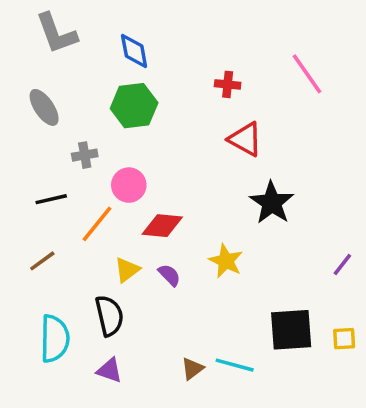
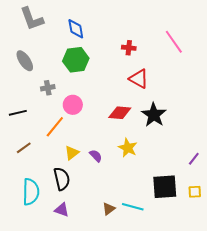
black line: (51, 199) -> (18, 113), moved
red diamond: (162, 226) -> (120, 113), moved
purple line: (342, 264) -> (194, 159), moved

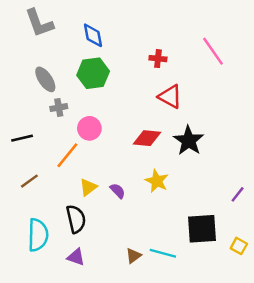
gray ellipse: (25, 61) -> (45, 79), moved
yellow square: (195, 192) -> (239, 246), moved, turned 32

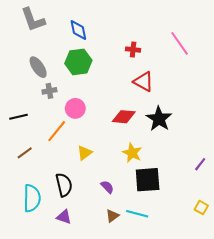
yellow triangle: (88, 187) -> (85, 153), moved
purple semicircle: (118, 191) -> (107, 187), moved
black square: (202, 229) -> (148, 180), moved

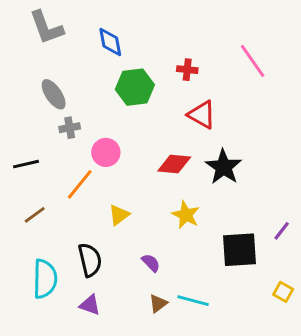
green hexagon: (78, 62) -> (135, 87), moved
black square: (148, 180) -> (240, 250), moved

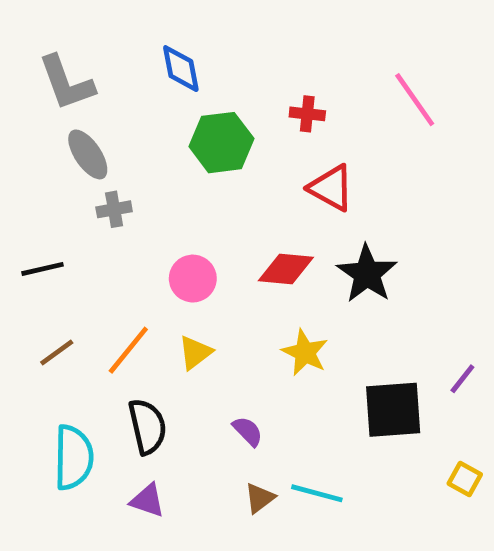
gray L-shape: (46, 28) -> (66, 83), moved
pink circle: (106, 152) -> (193, 279), moved
orange line: (80, 184) -> (128, 350), moved

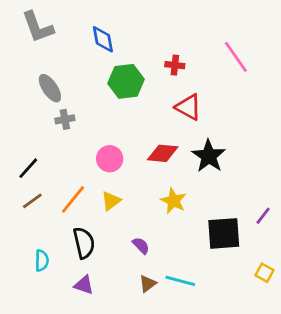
gray L-shape: (66, 83) -> (38, 27), moved
black line: (42, 269) -> (28, 168), moved, turned -35
cyan semicircle: (73, 457) -> (42, 261), size x0.6

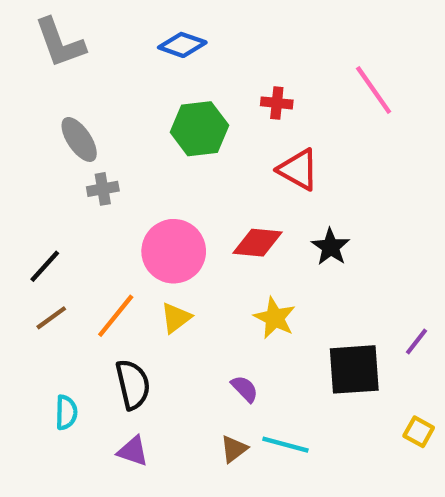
blue diamond: (103, 39) -> (182, 45), moved, turned -60
black star: (209, 156) -> (331, 247), size x0.7
pink circle: (110, 159) -> (174, 251), size x1.5
purple semicircle: (141, 246) -> (245, 389), moved

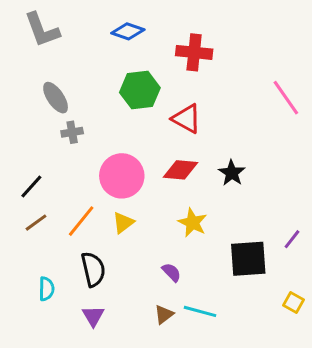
pink line: (374, 90) -> (286, 98), moved
red cross: (277, 103) -> (194, 52), moved, size x1.6
red triangle: (298, 170) -> (187, 119), moved
purple triangle: (133, 451) -> (93, 316), turned 40

